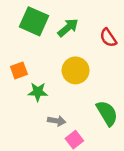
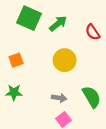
green star: (38, 92) -> (14, 92), moved
gray arrow: (57, 121) -> (59, 98), moved

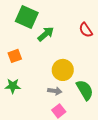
green arrow: (58, 23) -> (46, 34), moved
yellow circle: (65, 60) -> (63, 70), moved

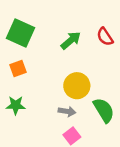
green square: (27, 17) -> (21, 33), moved
green arrow: (46, 34) -> (71, 40), moved

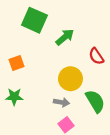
green square: (21, 33) -> (34, 20), moved
red semicircle: (105, 37) -> (96, 56), moved

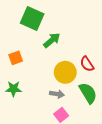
green arrow: (65, 37) -> (52, 40), moved
red semicircle: (96, 56) -> (87, 64), moved

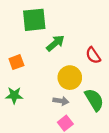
green square: (32, 18) -> (34, 20), turned -30
red semicircle: (87, 64) -> (93, 55), moved

